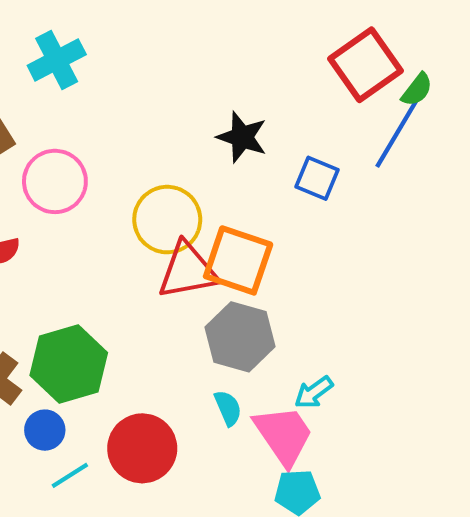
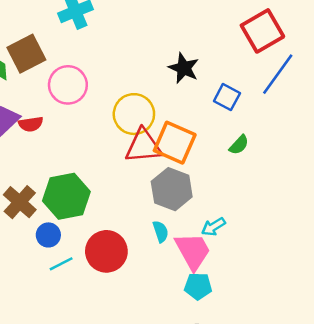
green semicircle: (417, 90) -> (239, 145), moved

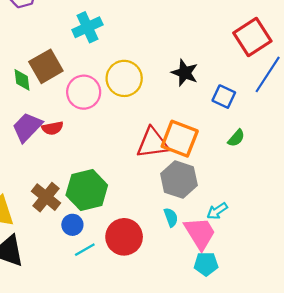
yellow circle: (134, 114) -> (124, 78), moved

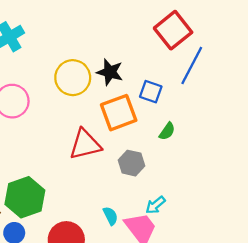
yellow circle: (124, 78) -> (73, 78), moved
orange square: (180, 139) -> (119, 113), moved, turned -36
gray hexagon: (179, 180) -> (131, 163), moved, size x0.7

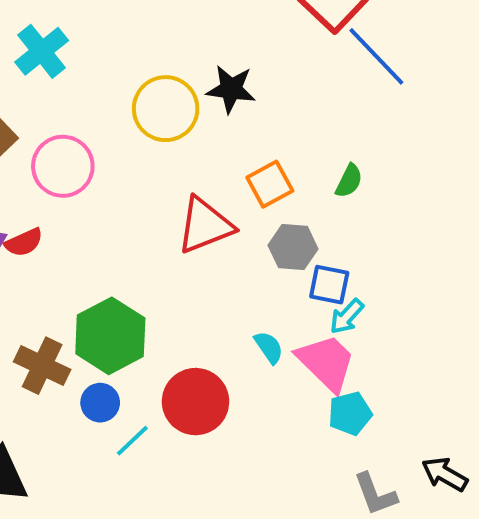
blue line: (192, 65) -> (376, 56), turned -63
blue square: (151, 92) -> (329, 285), moved
orange square: (119, 113) -> (270, 184), moved, size x0.7

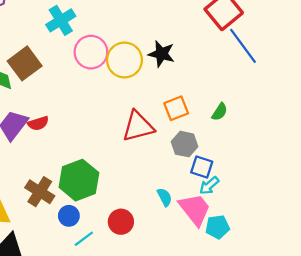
pink circle: (63, 166) -> (91, 52), moved
red circle: (196, 402) -> (121, 222), size x0.7
cyan pentagon: (350, 414) -> (217, 227), moved

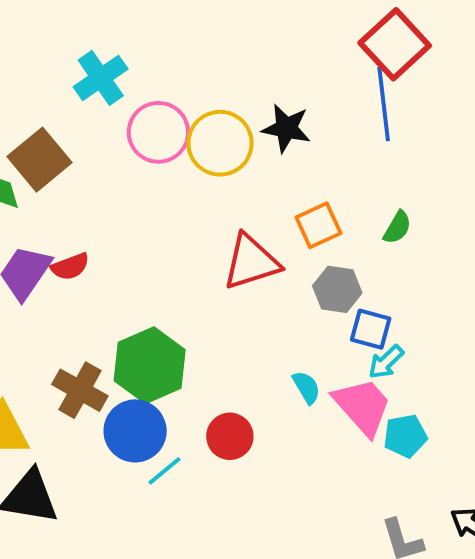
blue line: (243, 46) -> (384, 104), moved, turned 33
blue circle: (69, 216) -> (135, 431), size x1.6

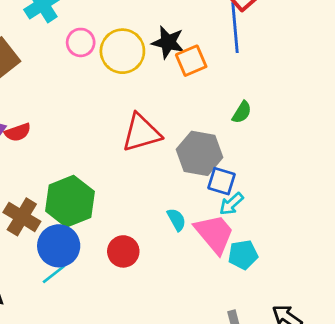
pink circle: (158, 132) -> (81, 42), size x0.7
orange square: (318, 225) -> (191, 61), moved
gray hexagon: (337, 289) -> (200, 153), size x1.4
cyan line: (165, 471) -> (54, 274), moved

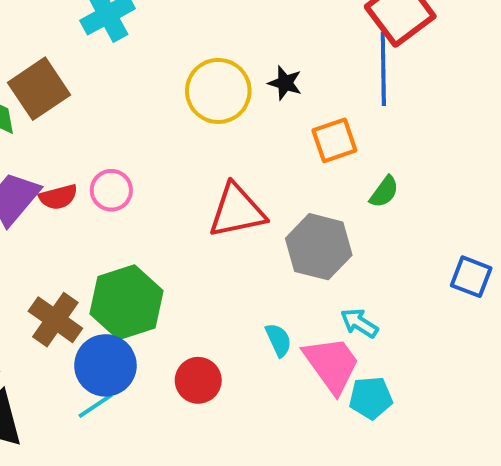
pink circle: (81, 42) -> (111, 190), moved
black star: (168, 42) -> (285, 83), size x0.7
orange square: (191, 61) -> (334, 140), moved
blue square: (222, 181) -> (471, 277), moved
cyan arrow: (231, 204) -> (359, 323), turned 70

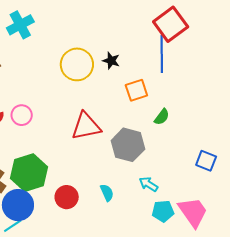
pink trapezoid: (332, 364) -> (193, 212), moved
red circle: (198, 380) -> (67, 197), moved
cyan pentagon: (371, 398) -> (163, 211), moved

